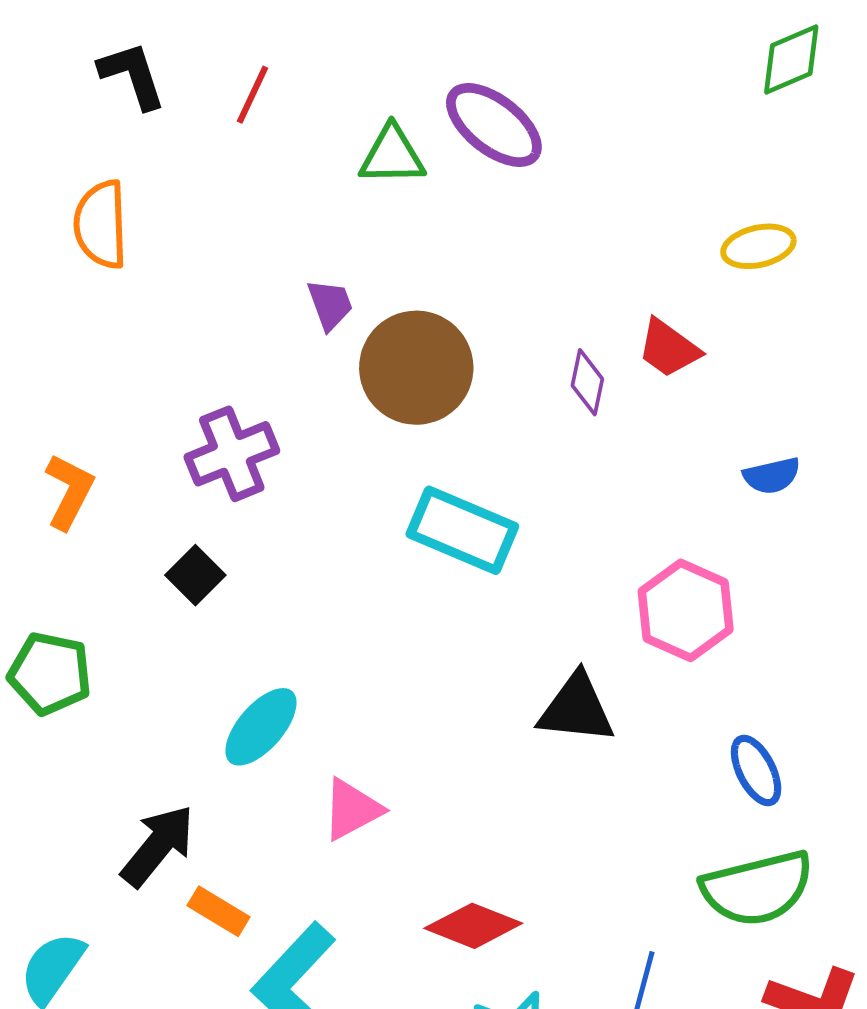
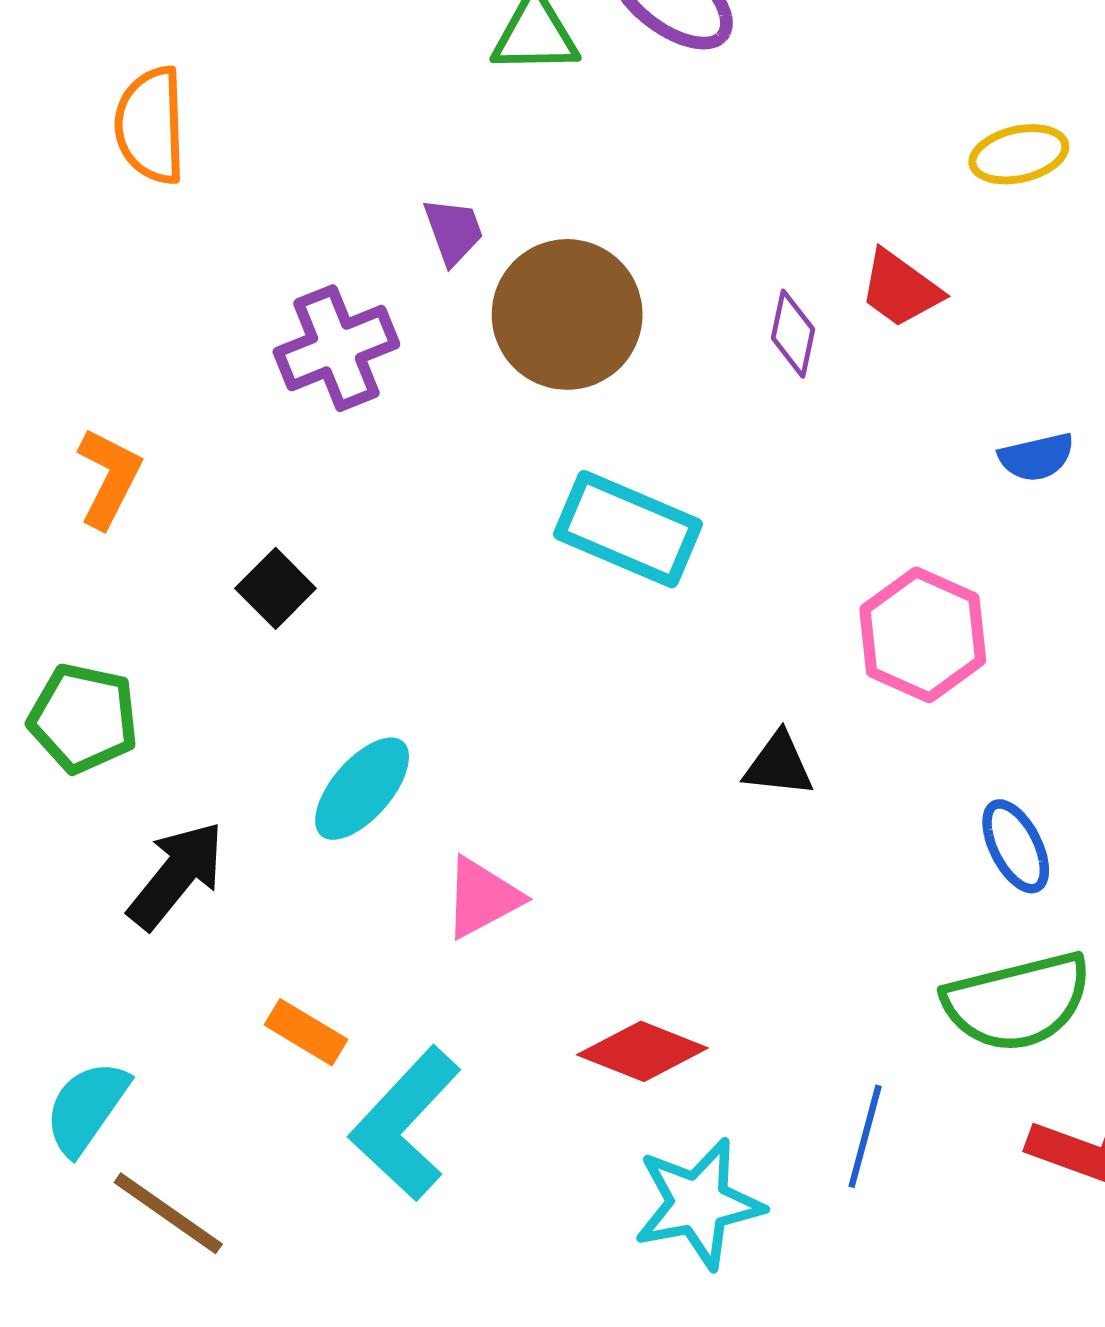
purple cross: (232, 454) -> (336, 348), moved
black triangle: (576, 709) -> (779, 765), size x0.7
black arrow: (158, 846) -> (176, 875), moved

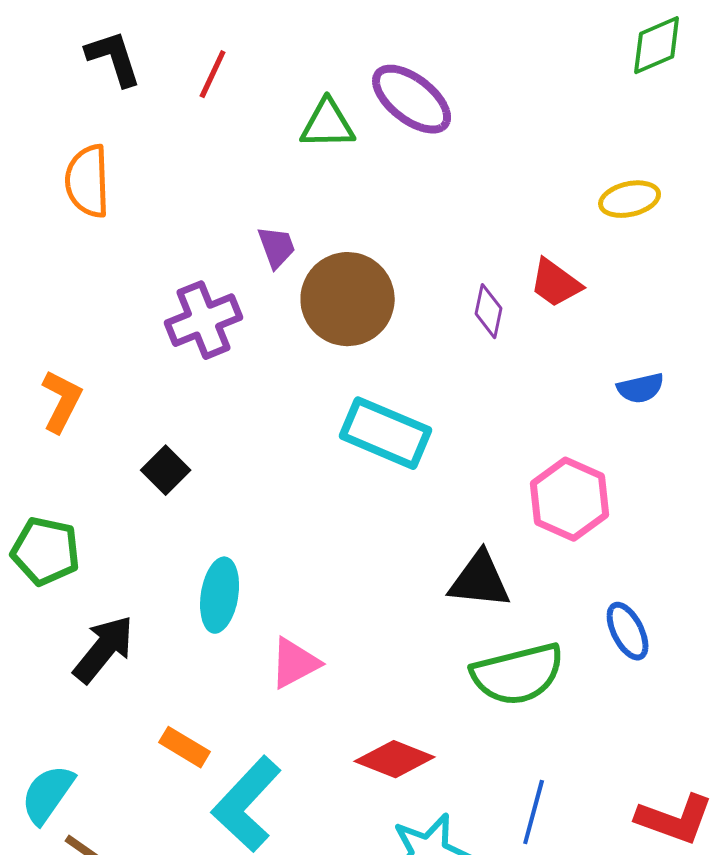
black triangle: (779, 765) -> (480, 580), size x1.4
cyan ellipse: (362, 789) -> (220, 595), turned -32
green semicircle: (1017, 1002) -> (518, 674), moved

